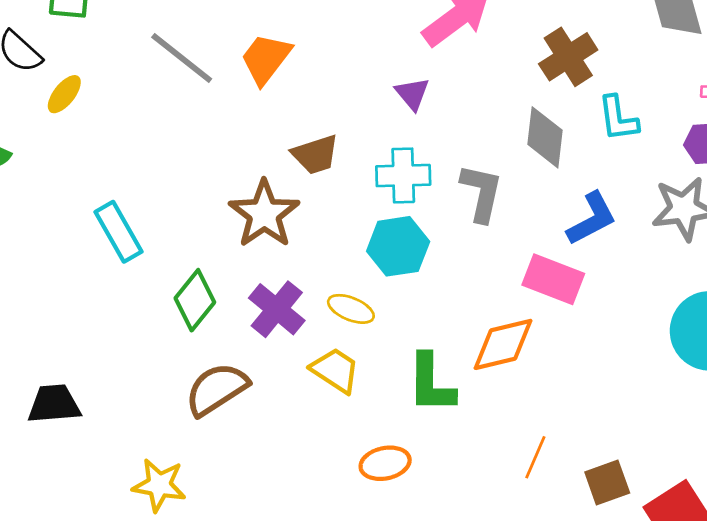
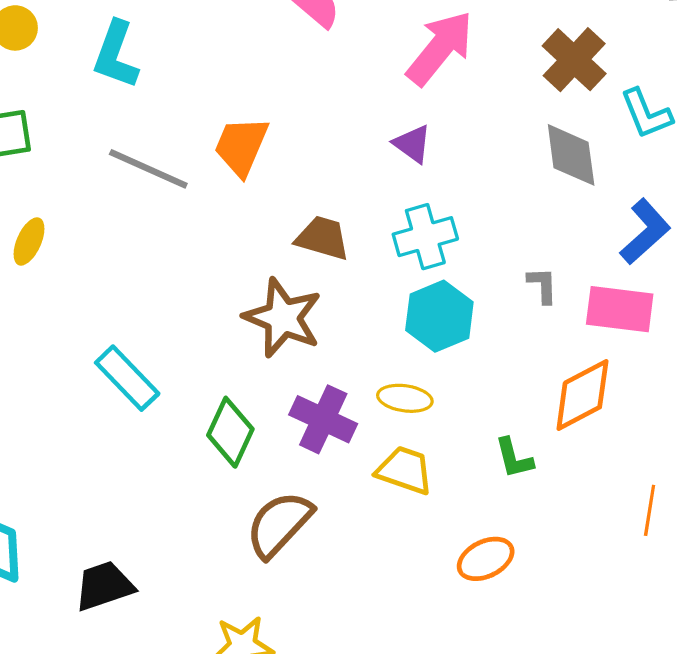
brown trapezoid: (315, 155) -> (323, 238), turned -132
gray L-shape: (481, 193) -> (542, 285), moved, size x0.6
green L-shape: (431, 383) -> (514, 458), size x0.6

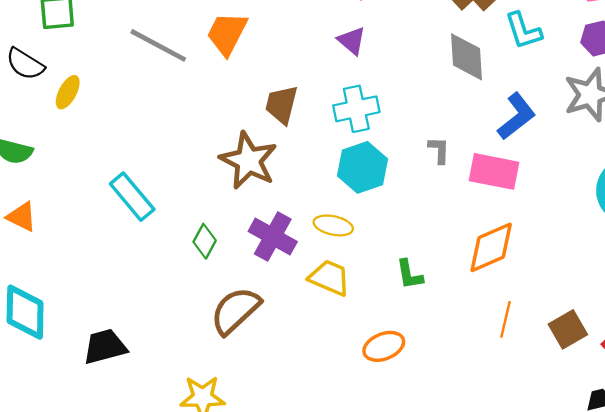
brown trapezoid: (323, 238) -> (281, 105), turned -96
orange diamond: (582, 395) -> (491, 247), moved
green diamond: (230, 432) -> (205, 241), size x0.7

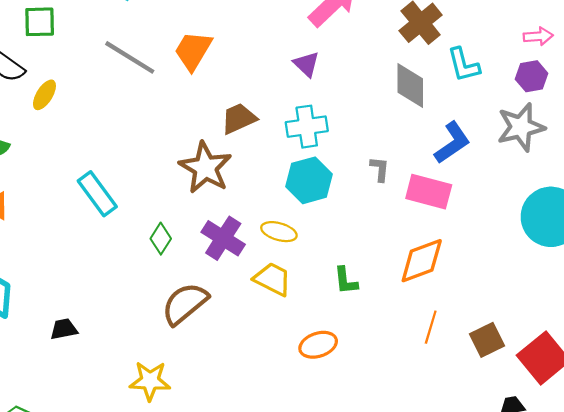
brown trapezoid: (281, 105) -> (239, 118), turned 48
black trapezoid: (105, 347) -> (64, 329), size x0.7

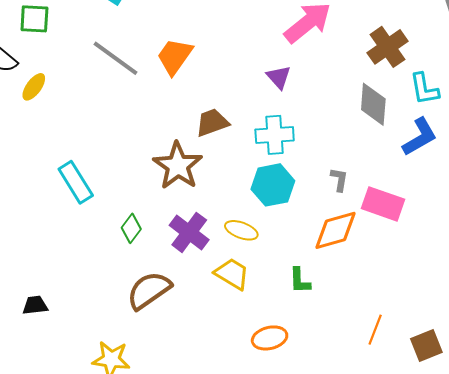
blue L-shape: (452, 143) -> (420, 137), moved
orange diamond: (422, 261) -> (335, 230), moved

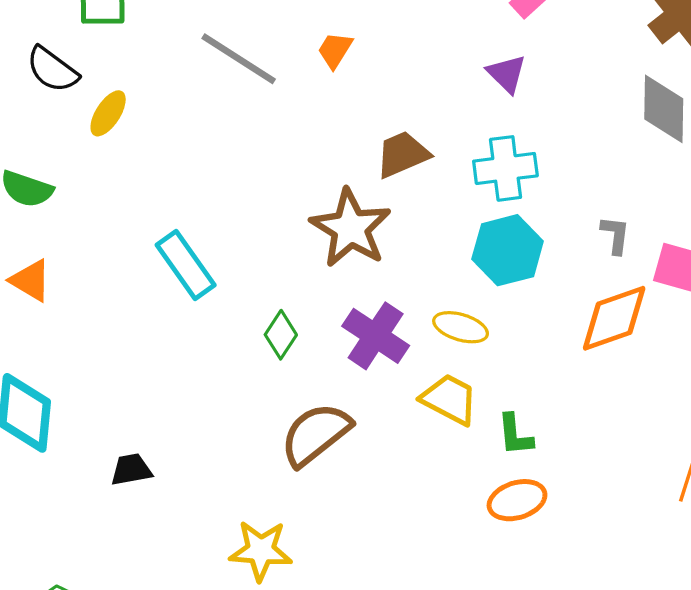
orange trapezoid: (175, 56) -> (335, 50), size x0.6
green L-shape: (300, 281) -> (515, 435), moved

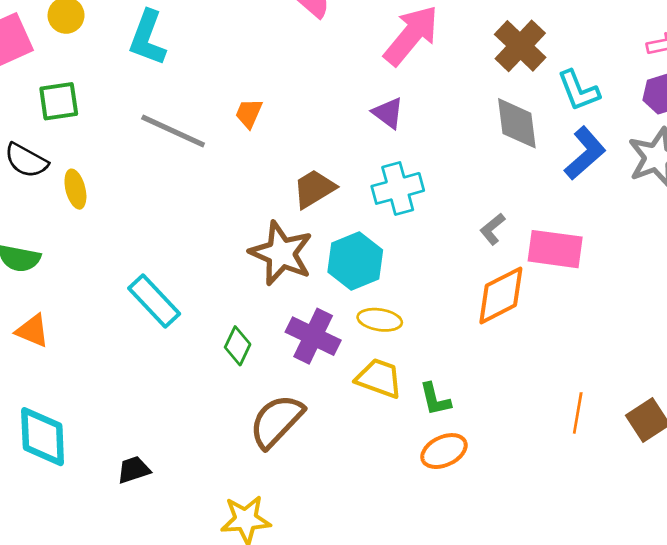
yellow ellipse: (108, 113) -> (75, 189), turned -39
gray L-shape: (615, 235) -> (493, 229), turned -128
cyan hexagon: (508, 250) -> (355, 261), moved

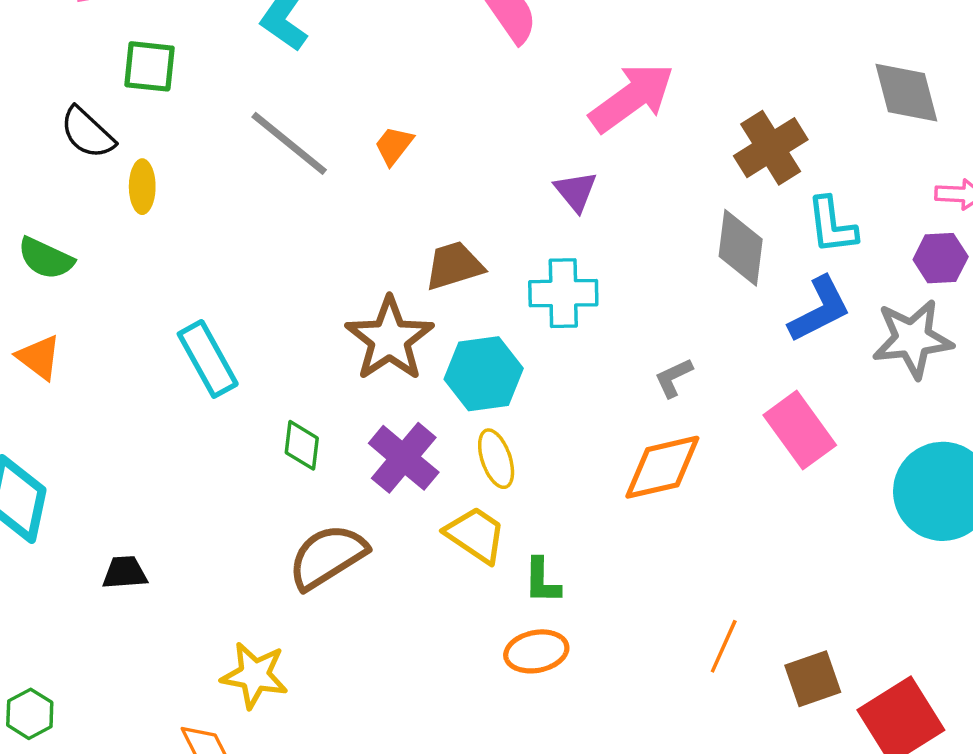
pink rectangle: (555, 249) -> (800, 430), moved, turned 32
yellow ellipse: (380, 320) -> (496, 459), turned 48
green diamond: (238, 346) -> (302, 445), turned -33

